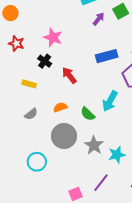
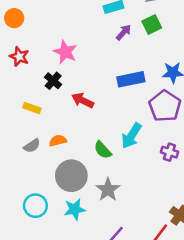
red arrow: (69, 75) -> (83, 100), turned -30
orange semicircle: (60, 107) -> (58, 141), moved
cyan star: (117, 155) -> (75, 209), moved

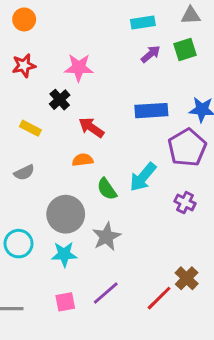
pink star: (65, 52) -> (79, 68), turned -30
red star: (19, 57) -> (24, 66), turned 30
orange semicircle: (58, 141) -> (83, 160), moved

